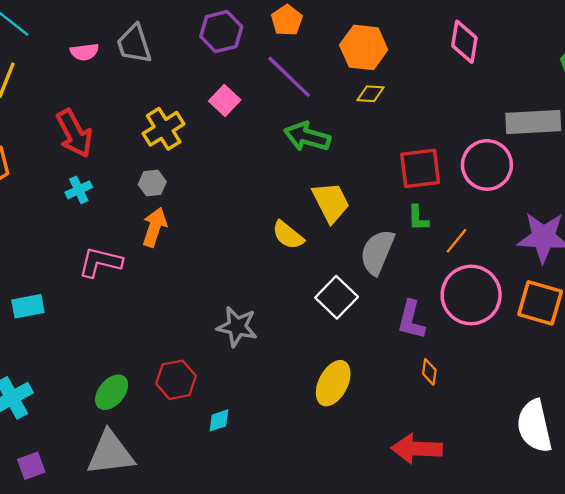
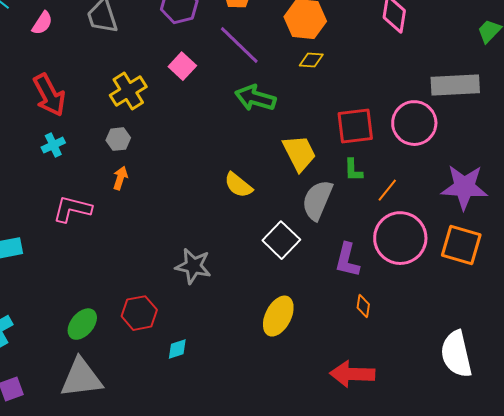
pink semicircle: (84, 52) -> (42, 23), moved, turned -50
yellow trapezoid: (331, 202) -> (299, 153), moved
orange arrow: (155, 227) -> (120, 178), size x0.7

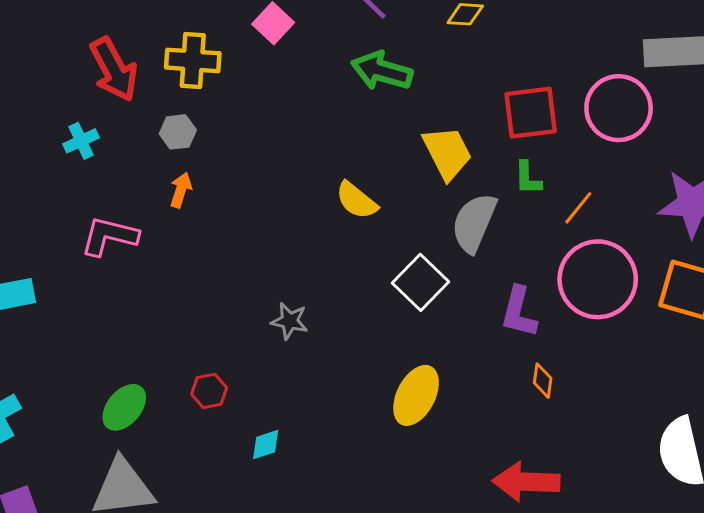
yellow cross: (128, 91) -> (193, 60), turned 36
red arrow: (49, 95) -> (114, 69), moved
gray star: (193, 266) -> (289, 321), size x0.7
red hexagon: (139, 313) -> (209, 391), size x0.7

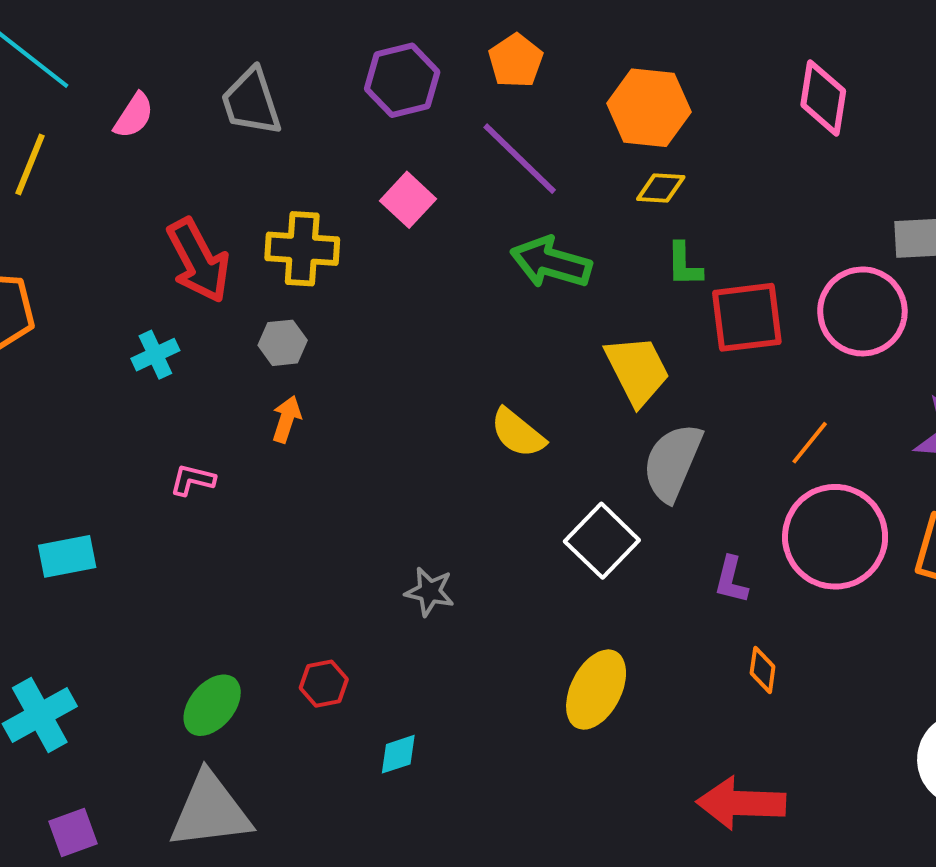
green L-shape: (528, 178) -> (684, 264), moved
pink L-shape: (109, 236) -> (193, 480), size x0.6
purple L-shape: (519, 312) -> (731, 580), size x0.7

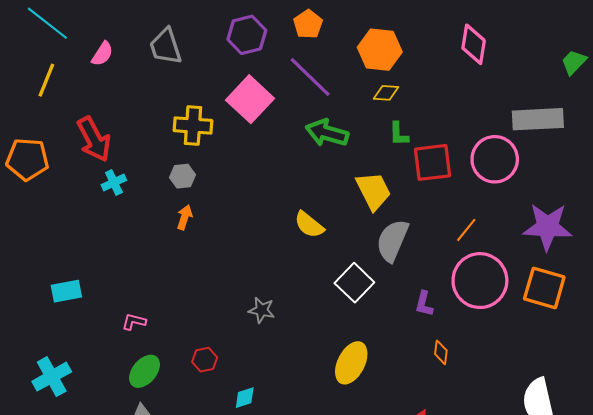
pink square: (408, 200) -> (250, 99), size x1.6
red arrow: (198, 261) -> (94, 139), moved
pink L-shape: (193, 480) -> (134, 322), moved

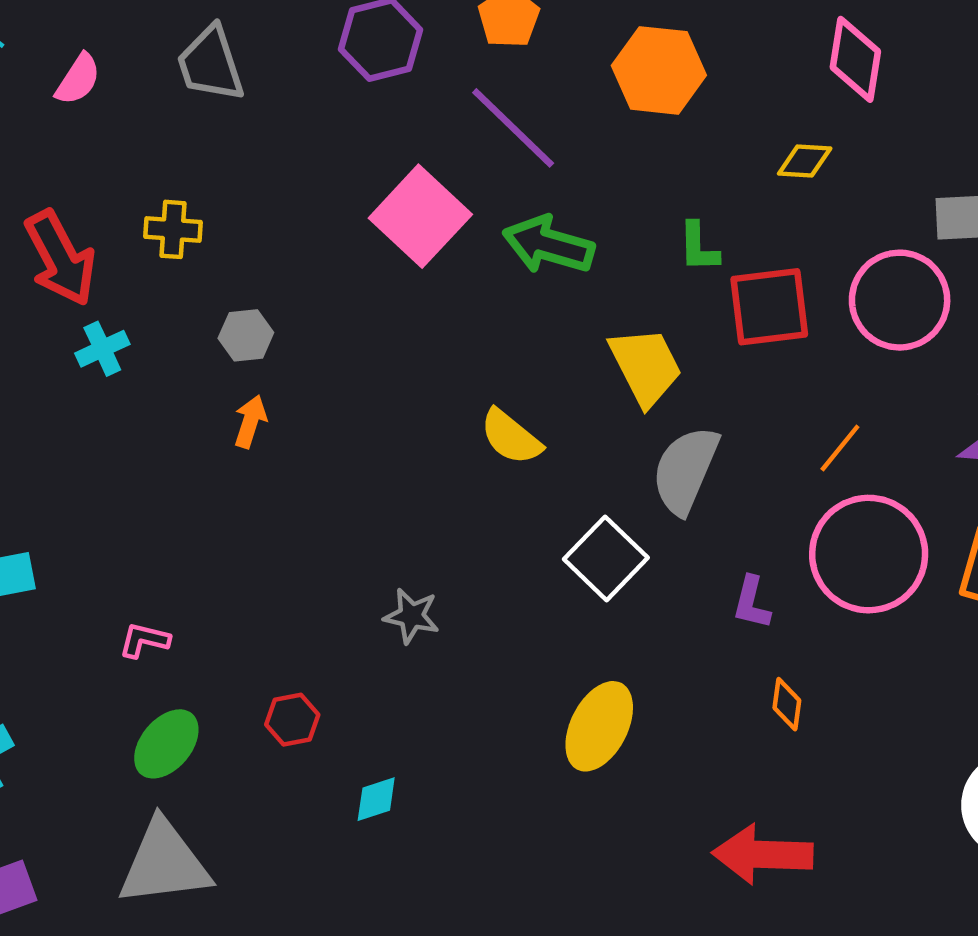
yellow diamond: (386, 93) -> (805, 161), moved
pink square: (250, 99) -> (420, 216), moved
yellow cross: (193, 126) -> (173, 229), moved, size x0.7

